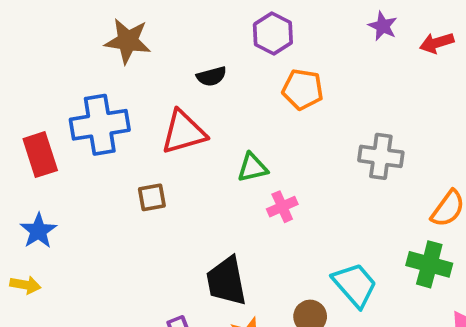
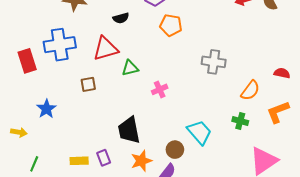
green triangle: (252, 168) -> (130, 68), moved
blue star: (38, 231) -> (46, 109), moved
green cross: (429, 264) -> (240, 121), size x0.7

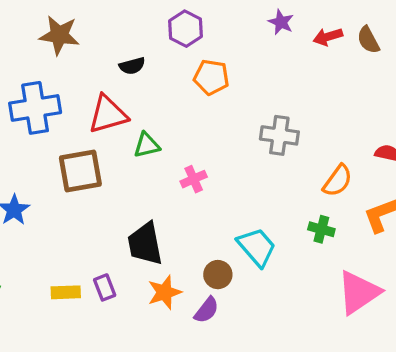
brown square: (88, 84) -> (80, 171), size x1.8

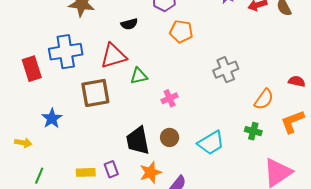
gray cross: (279, 135) -> (226, 70), turned -30
cyan trapezoid: (257, 247) -> (211, 143), turned 100
brown circle: (218, 275) -> (170, 137), moved

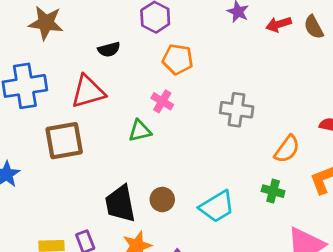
gray cross: (226, 70) -> (237, 110), turned 30
green triangle: (139, 76) -> (140, 131), moved
pink cross: (170, 98) -> (162, 101), moved, turned -35

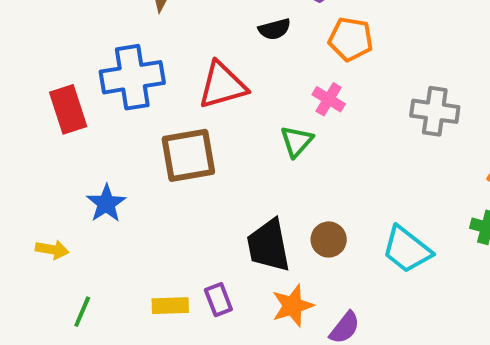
black semicircle: (109, 49) -> (275, 29), moved
green triangle: (140, 131) -> (297, 141), turned -35
cyan trapezoid: (217, 207) -> (407, 250), turned 69

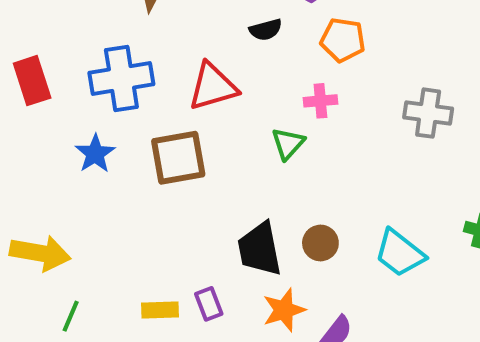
pink cross: (329, 99) -> (320, 101), turned -36
red rectangle: (68, 109) -> (32, 81), moved
blue star: (106, 203) -> (95, 154), moved
yellow arrow: (52, 250) -> (40, 253), size x1.8

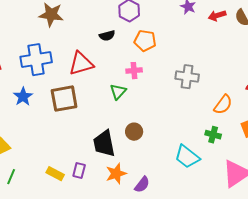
brown circle: (320, 243) -> (134, 132), moved
cyan trapezoid: (400, 253) -> (187, 157), moved
purple rectangle: (209, 304) -> (79, 171), turned 35
yellow rectangle: (160, 310) -> (55, 174), turned 30

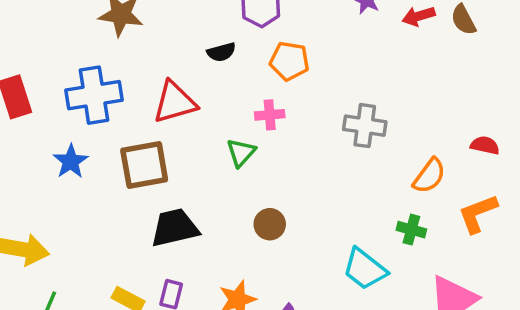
black trapezoid: (104, 144) -> (175, 228), moved, turned 88

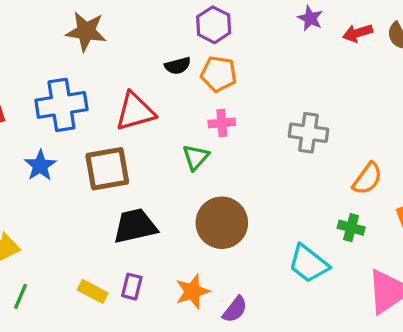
orange pentagon: (289, 61) -> (219, 74), moved
brown circle: (270, 224) -> (222, 223), size x1.8

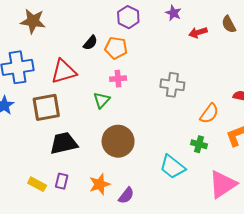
purple hexagon: (214, 25) -> (128, 17), moved
red arrow: (358, 33) -> (198, 32), moved
black semicircle: (178, 66) -> (90, 43), turned -35

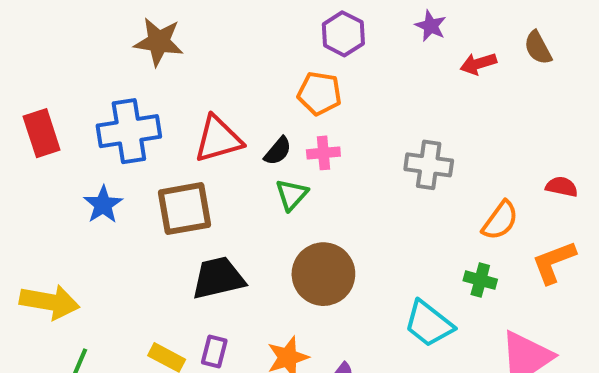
black semicircle: (90, 43) -> (278, 151), moved

